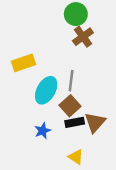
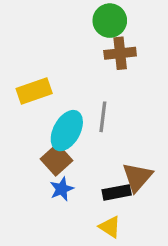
brown cross: (83, 37) -> (120, 53), turned 30
brown square: (70, 106) -> (56, 160), moved
black rectangle: (75, 122) -> (117, 192), moved

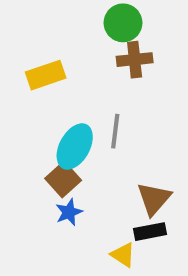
yellow rectangle: (34, 91) -> (46, 75), moved
black rectangle: (117, 192) -> (150, 232), moved

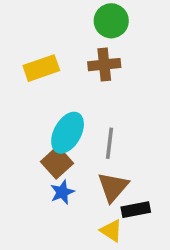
brown cross: (135, 60) -> (104, 65), moved
gray line: (115, 131) -> (109, 143), moved
brown triangle: (154, 199) -> (113, 187), moved

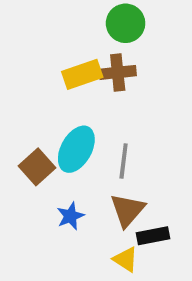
yellow rectangle: (41, 68) -> (82, 74), moved
brown square: (57, 162) -> (37, 167), moved

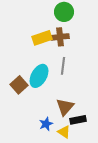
gray line: (124, 161) -> (63, 66), moved
blue star: (70, 216) -> (46, 124), moved

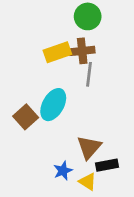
gray line: (63, 66) -> (89, 74), moved

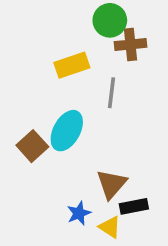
brown cross: (82, 51) -> (131, 44), moved

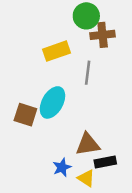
brown square: (32, 146) -> (25, 115), turned -30
brown triangle: (112, 184) -> (88, 144), turned 40

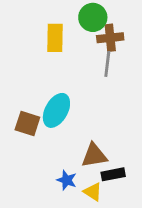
yellow rectangle: (57, 51) -> (55, 38), moved, turned -70
gray line: (88, 73) -> (107, 64), moved
blue star: (62, 167) -> (67, 180), turned -30

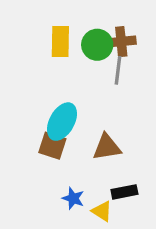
green circle: (93, 17) -> (97, 45), moved
brown square: (27, 123) -> (52, 146), moved
brown triangle: (94, 155) -> (107, 147), moved

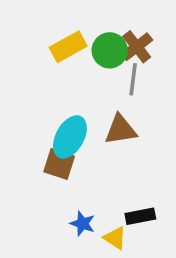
yellow rectangle: (60, 42) -> (68, 47), turned 60
brown cross: (121, 42) -> (137, 47), turned -32
brown triangle: (107, 147) -> (120, 130), moved

